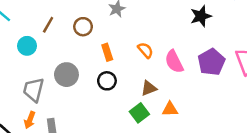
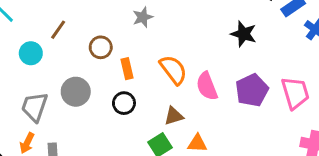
black star: (201, 16) -> (244, 34), turned 30
brown circle: (83, 27) -> (101, 47), moved
orange semicircle: (145, 50) -> (173, 70), size x1.5

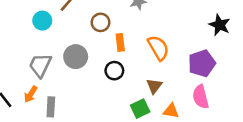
pink semicircle: (207, 86) -> (201, 97), moved
purple pentagon: (252, 90) -> (202, 63), moved
brown triangle: (174, 116) -> (154, 86), turned -42

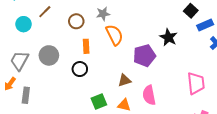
brown circle: (101, 22) -> (76, 21), moved
orange semicircle: (158, 48) -> (114, 35), moved
purple pentagon: (202, 63) -> (144, 55), moved
brown triangle: (154, 86) -> (124, 80), moved, turned 32

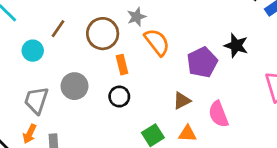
brown circle: (76, 21) -> (103, 34), size x1.5
black star: (168, 37) -> (236, 46), moved

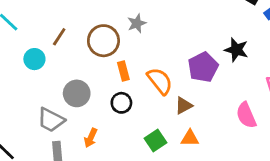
orange semicircle: (157, 42) -> (160, 81), moved
gray trapezoid: (36, 100) -> (51, 120), moved, turned -80
pink semicircle: (218, 114) -> (246, 115), moved
orange arrow: (30, 134) -> (91, 138), moved

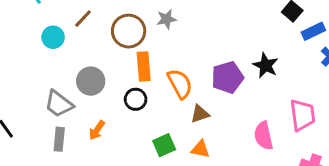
orange rectangle: (123, 71) -> (144, 66), size x1.4

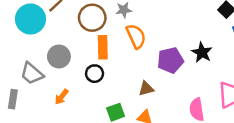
cyan circle: (53, 37) -> (30, 19), size x1.6
orange semicircle: (180, 84) -> (136, 36), moved
gray rectangle: (59, 139) -> (13, 99), moved

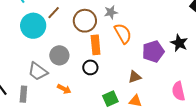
orange arrow: (62, 97) -> (64, 89), turned -96

